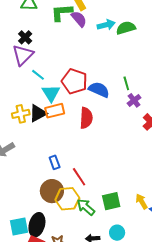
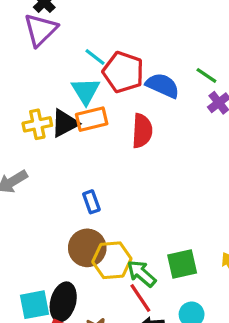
cyan line: (38, 75) -> (95, 57), moved
green line: (126, 83) -> (206, 75), turned -40
red line: (79, 177) -> (140, 298), moved

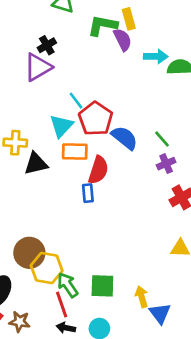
orange rectangle: (92, 119) -> (75, 151), moved
black triangle: (65, 123) -> (36, 164), moved
blue rectangle: (91, 202) -> (88, 193), moved

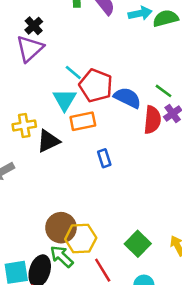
red semicircle: (98, 170) -> (152, 120), moved
green arrow: (68, 285) -> (62, 257), moved
green square: (102, 286) -> (138, 244), turned -35

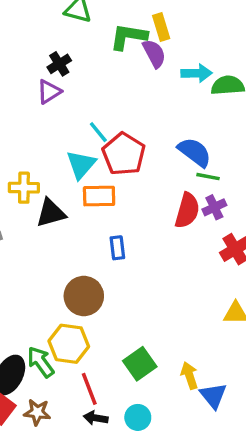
purple triangle: (30, 49) -> (49, 92), size x0.7
green line: (163, 91) -> (208, 177), turned -36
blue semicircle: (127, 98) -> (195, 152), moved
brown circle: (61, 228) -> (84, 296), moved

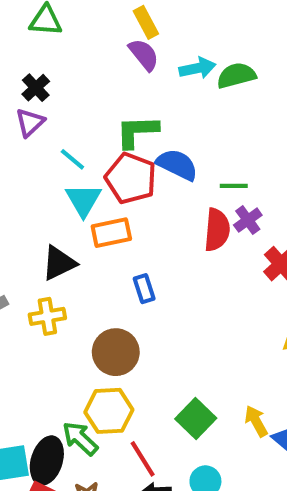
green L-shape: (128, 37) -> (137, 131), moved
cyan line: (98, 132) -> (72, 159), moved
blue semicircle: (195, 152) -> (177, 165), moved
yellow cross: (24, 188) -> (47, 316), moved

